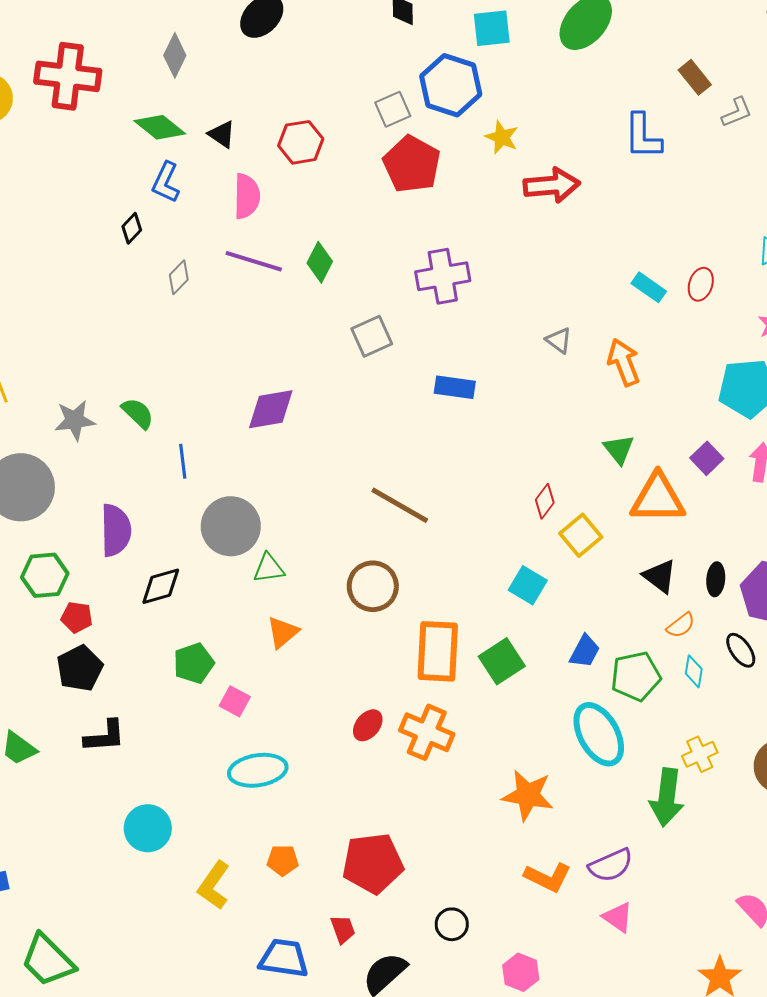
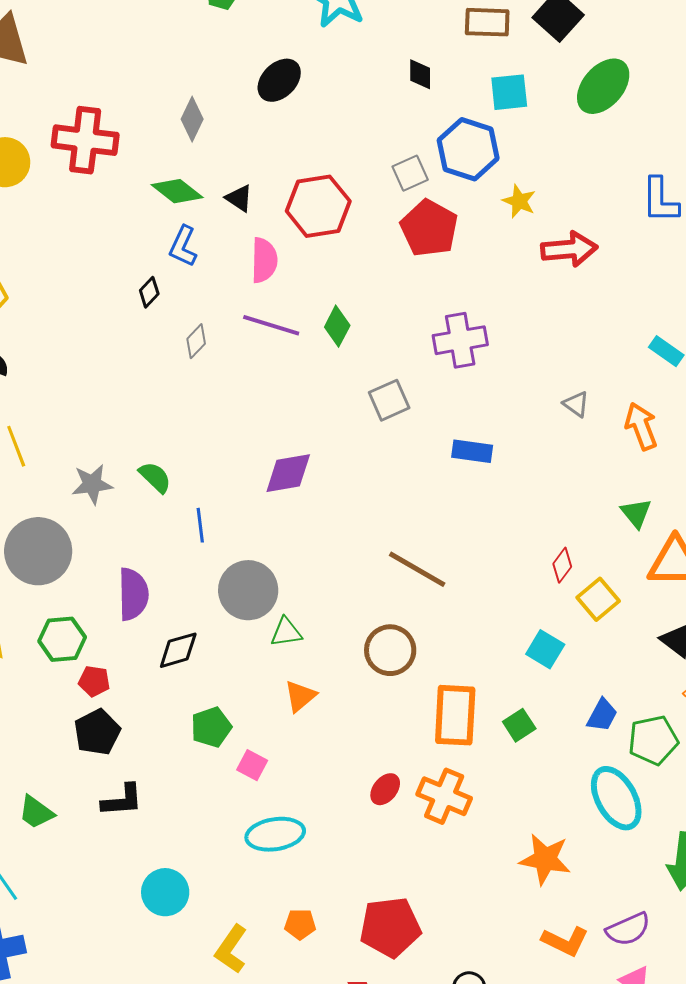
red hexagon: (301, 142) -> (318, 206), size x1.4
green square: (502, 661) -> (519, 725), size x0.7

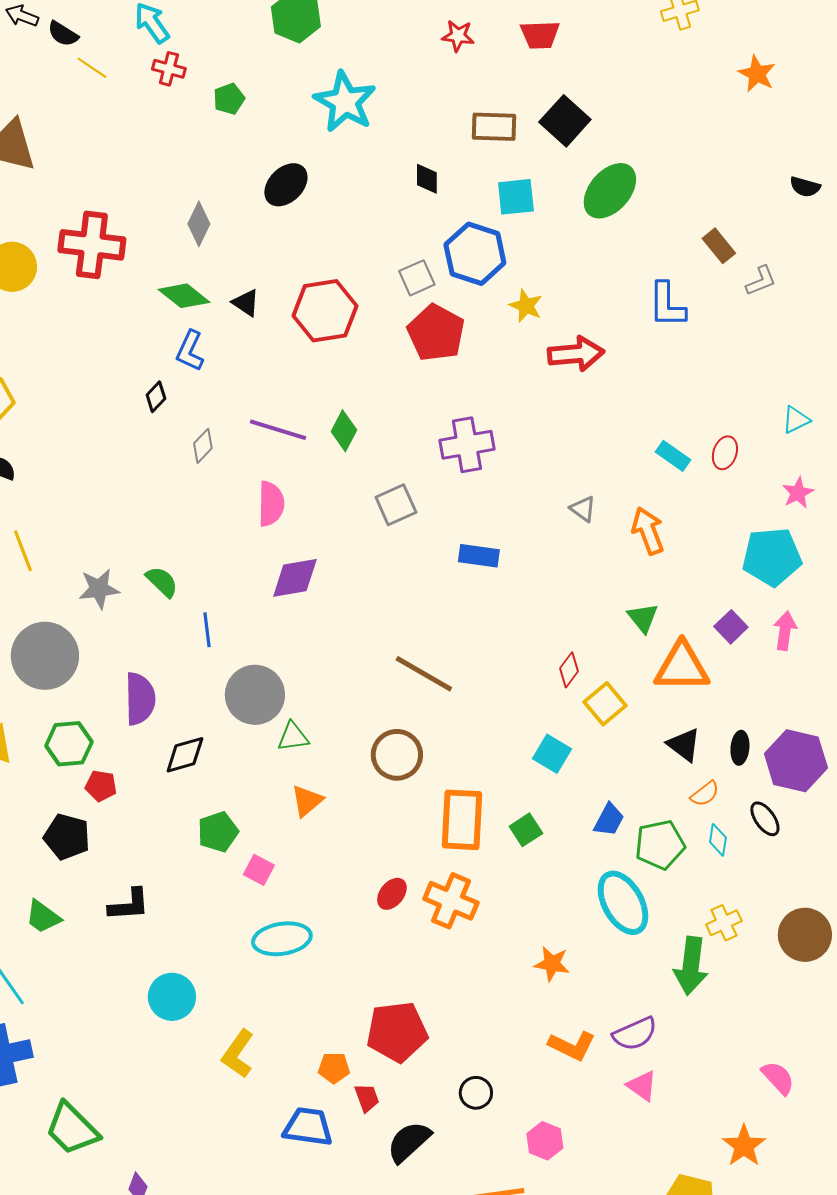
pink semicircle: (264, 260) -> (271, 504), moved
black pentagon: (97, 732) -> (67, 837), moved, turned -30
orange star: (545, 859) -> (552, 964), size x0.7
orange pentagon: (300, 924) -> (334, 1068), moved

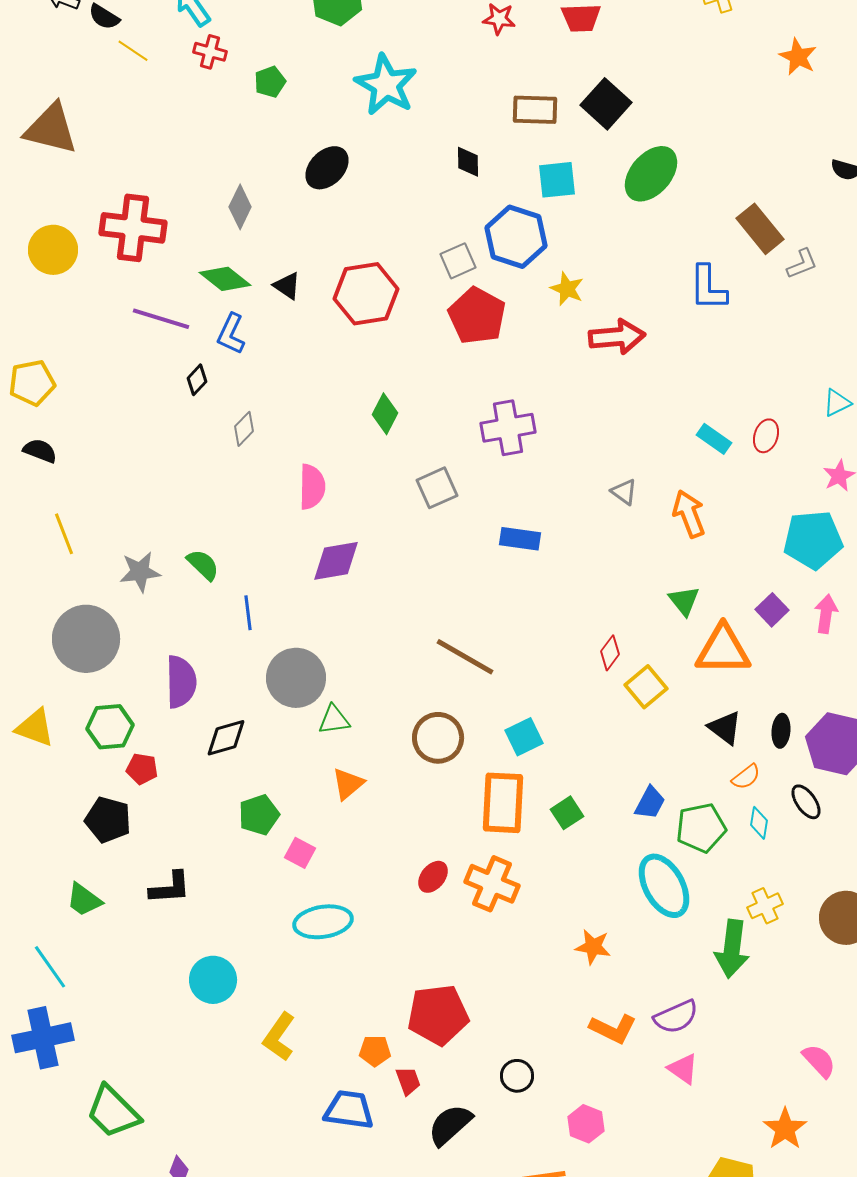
brown rectangle: (719, 246) -> (760, 229), size x1.4
purple line: (278, 430) -> (161, 319), moved
cyan square: (552, 754) -> (524, 737), moved, turned 33

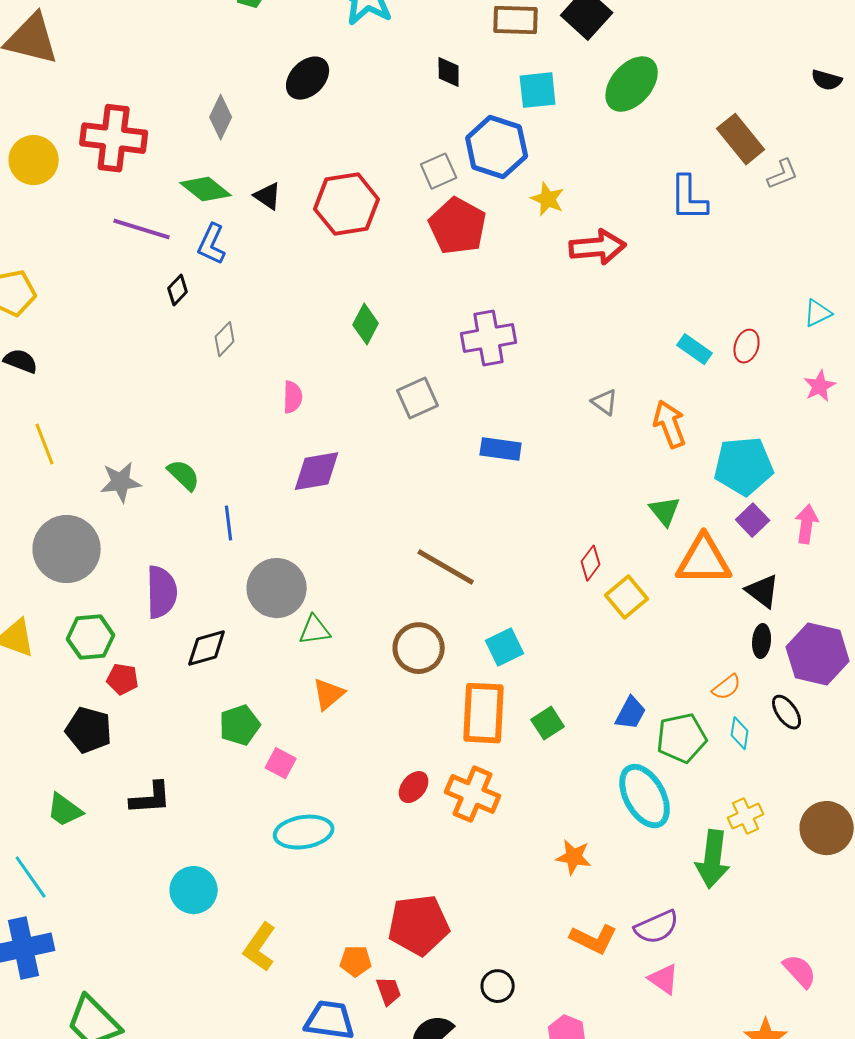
pink semicircle: (312, 487) -> (293, 397), size x0.7
cyan pentagon: (813, 540) -> (744, 466), moved
black triangle: (725, 728) -> (763, 591), moved

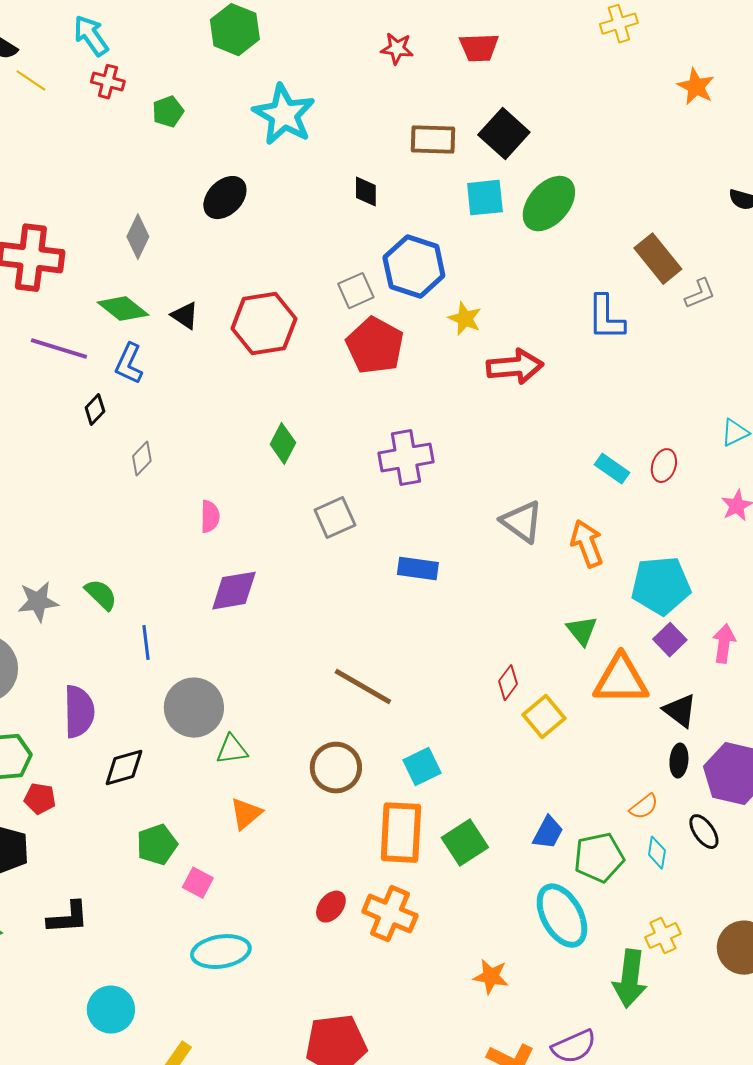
cyan square: (538, 90) -> (485, 198), moved
gray triangle: (605, 402) -> (522, 522), size x1.6
green square: (548, 723) -> (465, 843), size x1.4

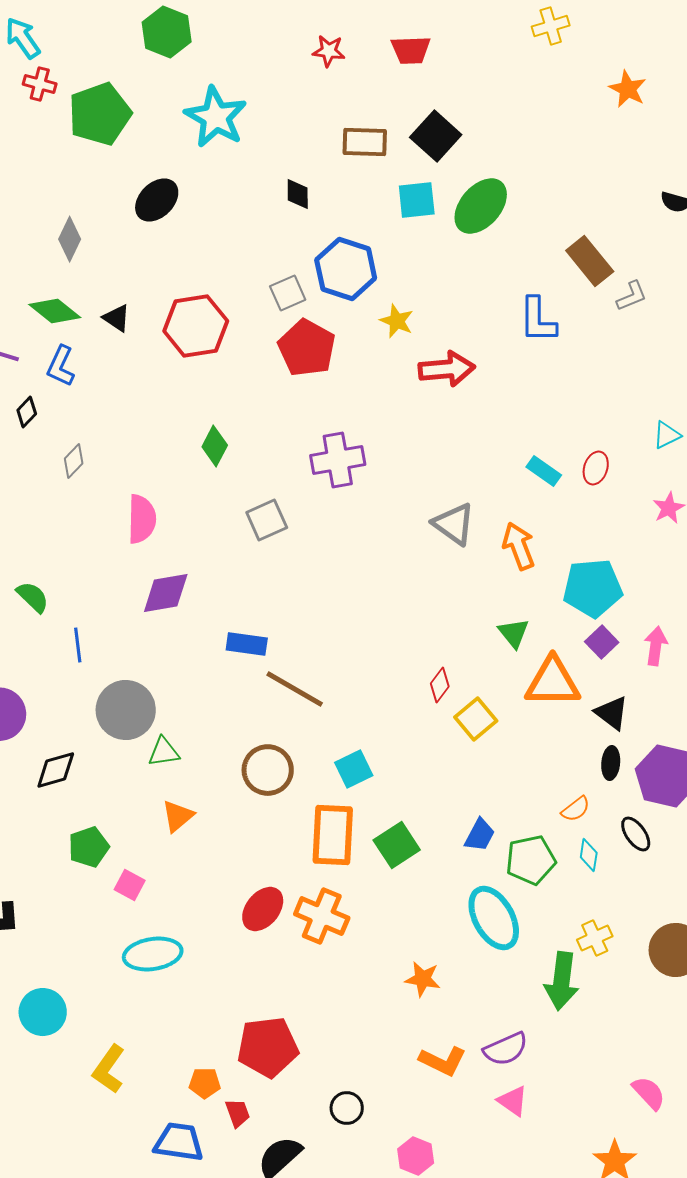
green pentagon: (168, 112) -> (100, 114), size x2.0
pink semicircle: (210, 517) -> (142, 519), size x1.5
blue rectangle: (418, 569) -> (247, 644), moved
red ellipse: (331, 907) -> (263, 909), size x1.4

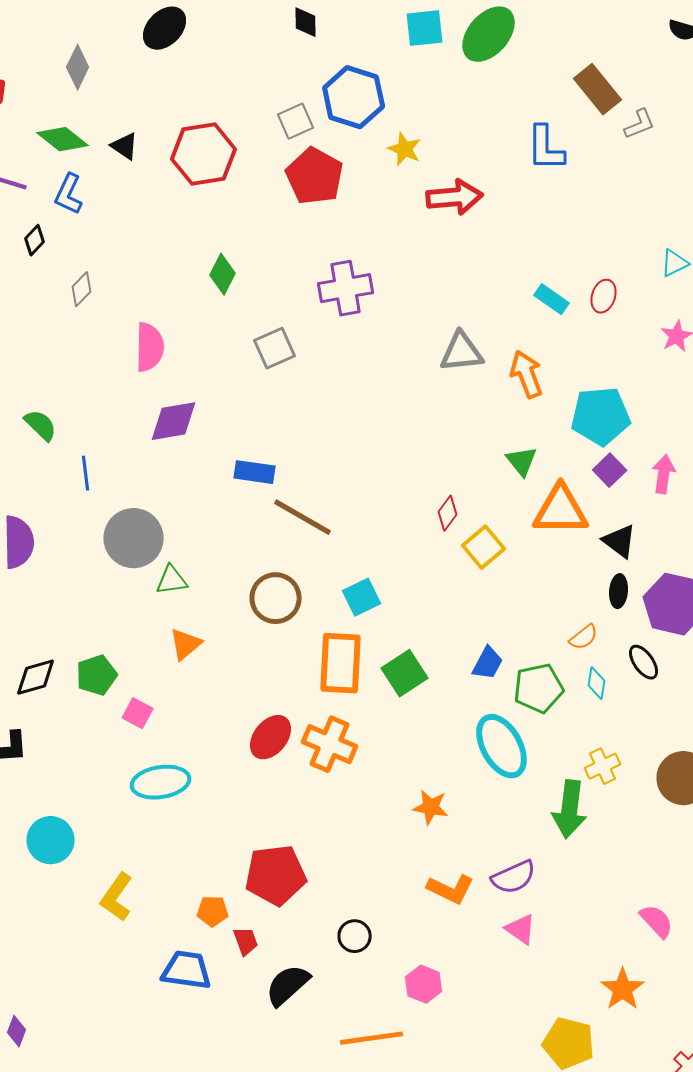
gray triangle: (454, 524) -> (462, 352), turned -42
black diamond: (56, 770) -> (36, 677), moved

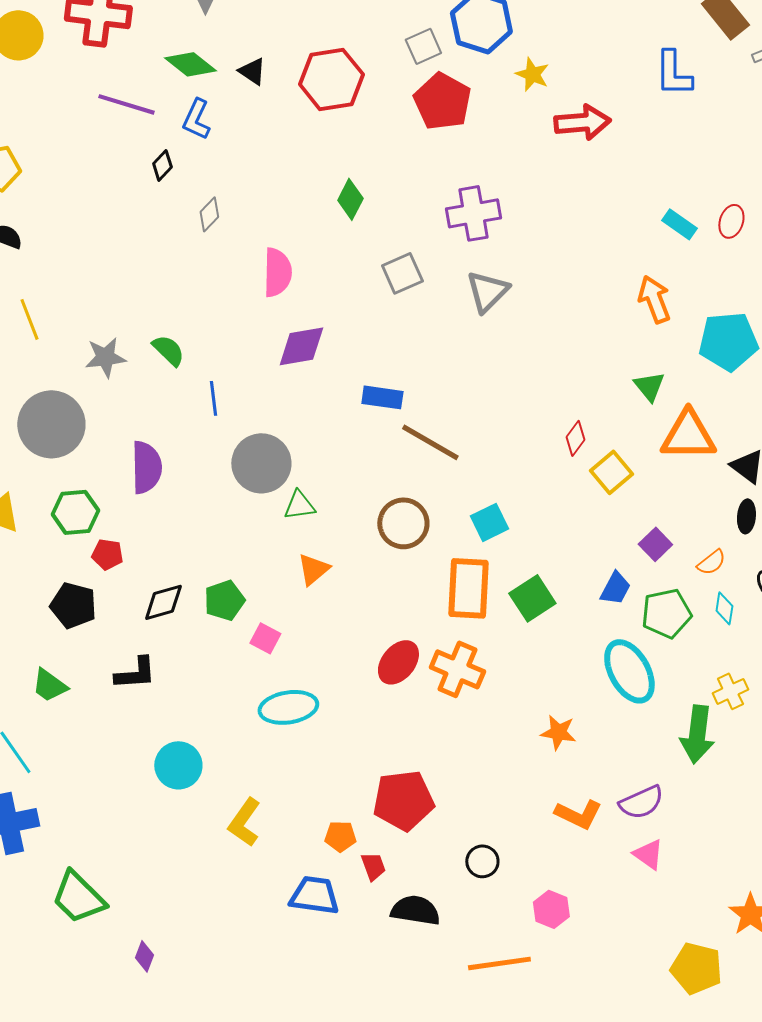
gray triangle: (462, 352) -> (487, 291), moved, turned -39
purple square: (610, 470) -> (655, 544), moved
black semicircle: (288, 985) -> (415, 910), turned 51

